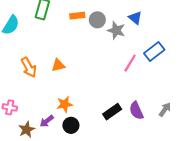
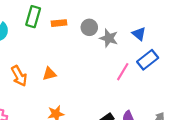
orange rectangle: (77, 16) -> (59, 23), moved
blue triangle: (135, 18) -> (139, 34), moved

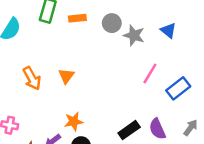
blue rectangle: (148, 60) -> (178, 88), moved
orange triangle: (49, 74) -> (66, 76), turned -40

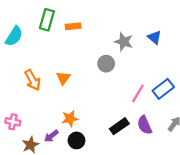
gray circle: (112, 23) -> (106, 64), moved
pink line: (150, 74) -> (138, 93), moved

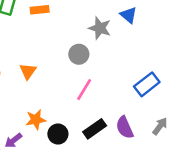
blue triangle: (154, 37) -> (129, 15), moved
pink line: (138, 93) -> (84, 90), moved
black circle: (77, 140) -> (58, 134), moved

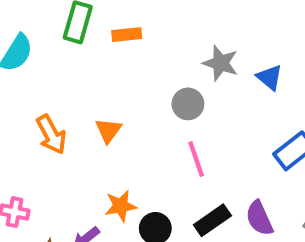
blue triangle: (129, 15) -> (270, 77), moved
pink line: (84, 90) -> (196, 159), turned -50

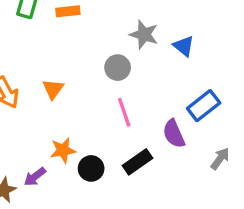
purple semicircle: (259, 218) -> (174, 134), moved

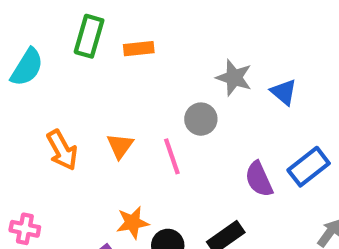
pink line: (124, 112) -> (172, 156), moved
purple semicircle: (174, 134) -> (259, 179), moved

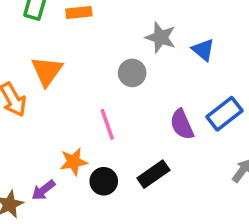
orange triangle: (120, 146) -> (47, 71), moved, size x1.4
pink line: (172, 156) -> (107, 124), moved

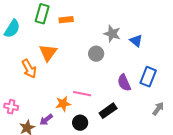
blue rectangle: (224, 114) -> (148, 77), turned -30
pink line: (107, 124) -> (82, 94), moved, turned -60
black circle: (104, 181) -> (80, 123), moved

